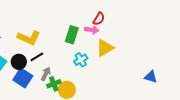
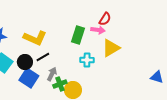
cyan cross: (81, 60) -> (87, 60), turned 32

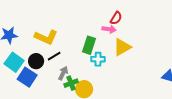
green rectangle: (78, 35) -> (89, 45), moved
blue square: (29, 78) -> (27, 77), moved

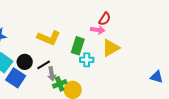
yellow L-shape: (46, 37) -> (49, 38), moved
black line: (54, 56) -> (44, 65), moved
gray arrow: (63, 73) -> (52, 74), turned 144

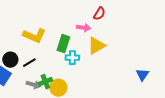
red semicircle: (105, 19) -> (99, 14), moved
gray arrow: (52, 74) -> (33, 85), moved, turned -64
blue triangle: (157, 77) -> (142, 75), turned 48

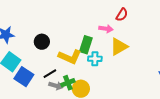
yellow L-shape: (34, 36) -> (70, 57), moved
black circle: (10, 60) -> (42, 42), moved
black line: (29, 63) -> (50, 74), moved

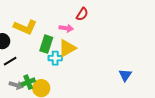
yellow triangle: (119, 47) -> (67, 48), moved
yellow L-shape: (70, 57) -> (25, 27), moved
black line: (50, 74) -> (10, 61), moved

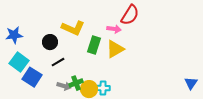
red semicircle: (82, 14) -> (130, 15), size x1.5
cyan cross: (55, 58) -> (103, 88), moved
blue triangle: (125, 75) -> (191, 83), moved

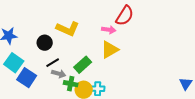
green rectangle: (94, 45) -> (83, 65), moved, turned 30
green cross: (76, 83) -> (71, 84), turned 32
gray arrow: (64, 86) -> (59, 74), moved

